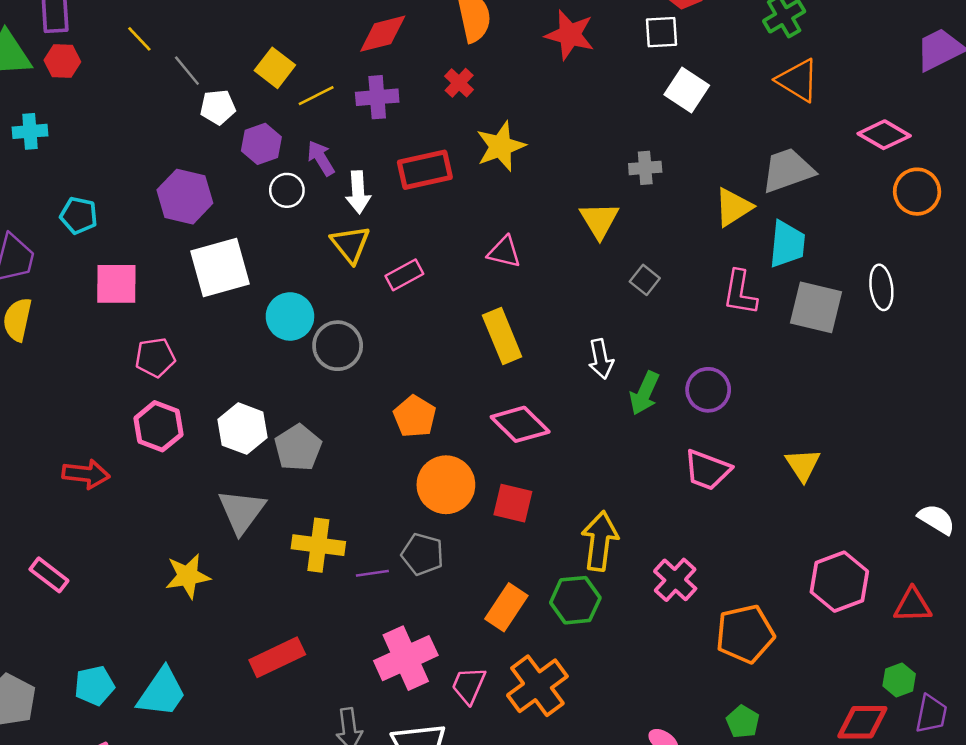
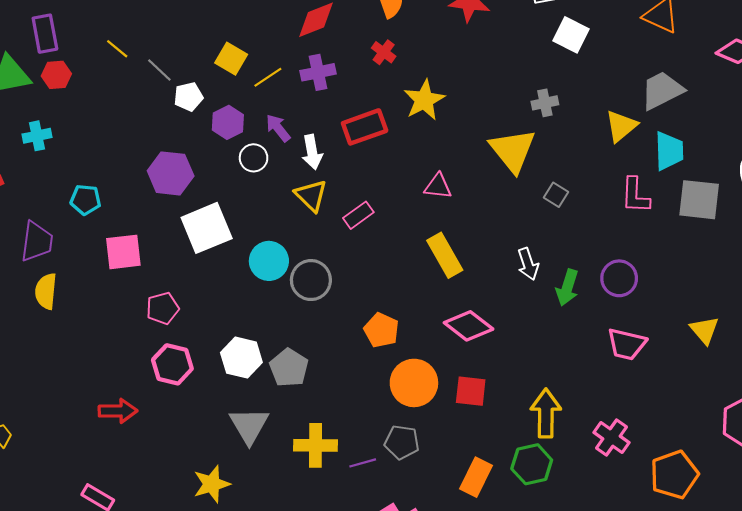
yellow triangle: (599, 220) -> (513, 150), size x1.4

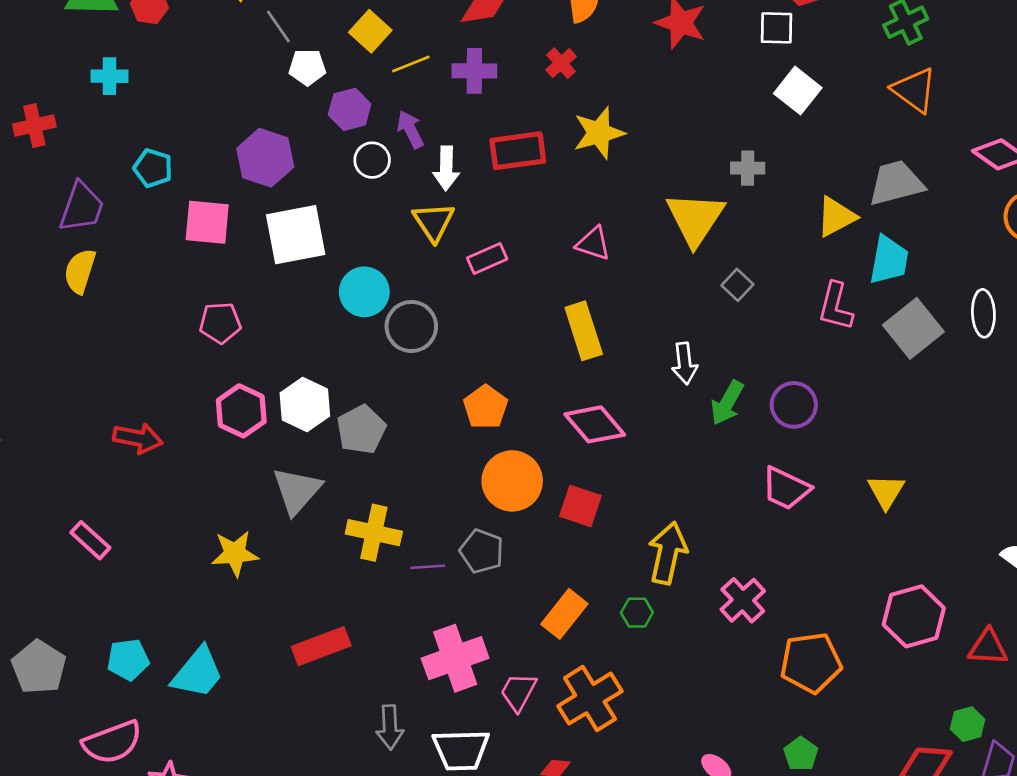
gray square: (699, 200) -> (913, 328), turned 33
pink square: (123, 252) -> (207, 222), moved
pink hexagon: (172, 364) -> (241, 411), moved
green hexagon: (532, 464) -> (637, 613), size x0.6

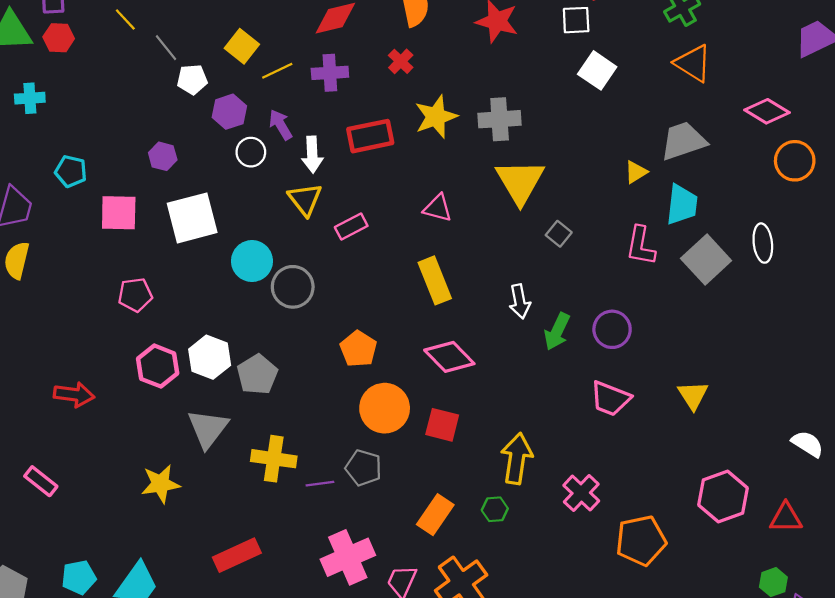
purple hexagon: (265, 158) -> (163, 156), size x0.6
gray cross: (748, 168) -> (500, 119), moved, size x1.5
yellow triangle: (836, 217) -> (636, 172), size x0.7

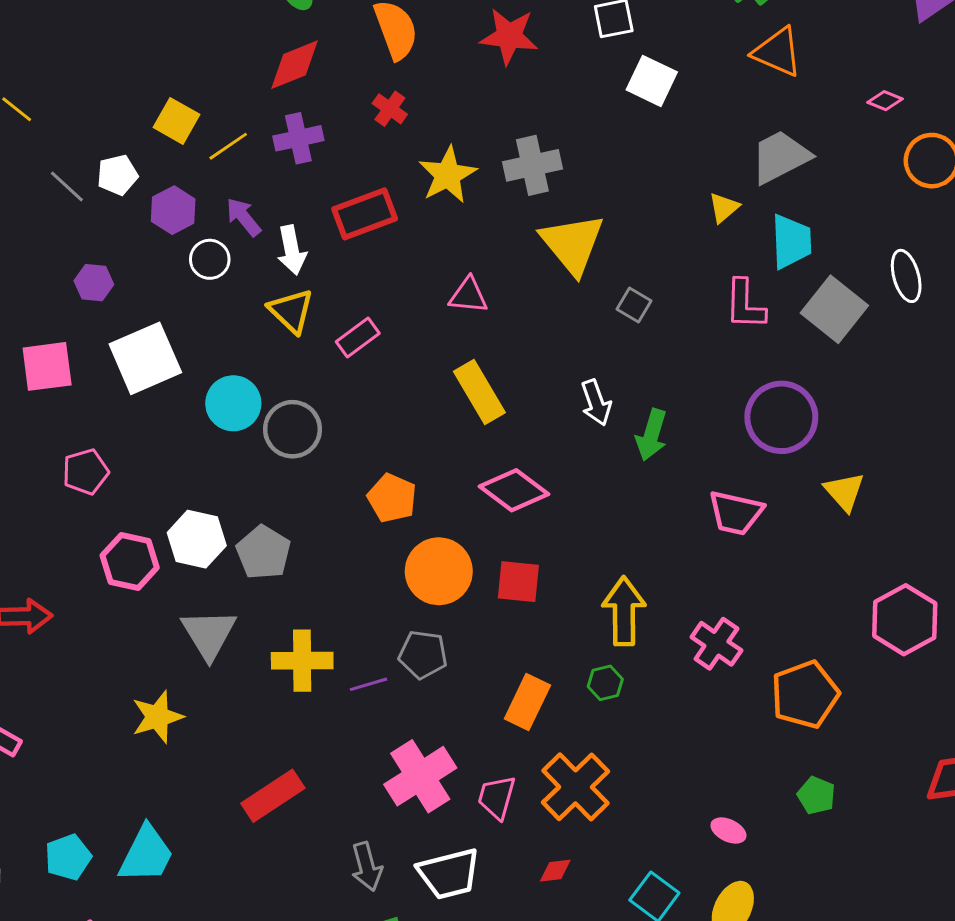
gray line: (166, 48) -> (67, 186), moved
pink diamond: (767, 111) -> (885, 101), size x0.6
purple circle: (612, 329) -> (781, 417), moved, size x1.4

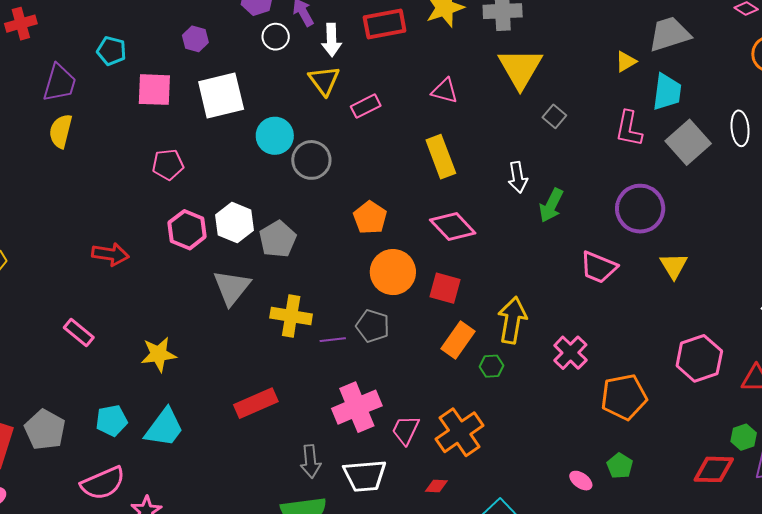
orange rectangle: (527, 702) -> (458, 340), moved
yellow star: (157, 717) -> (159, 354), moved
pink ellipse: (728, 830) -> (581, 481), moved

